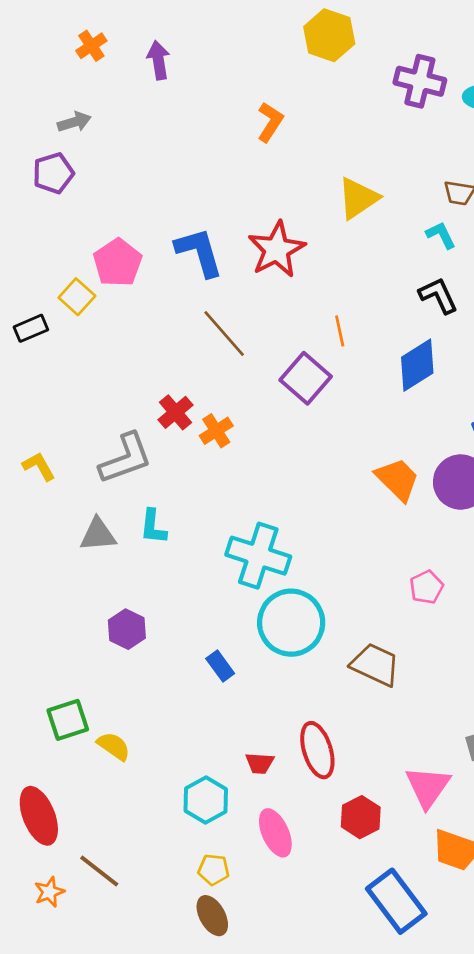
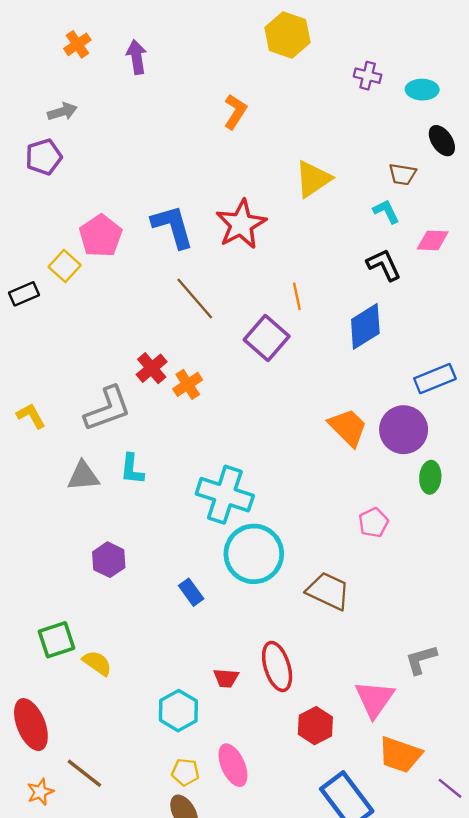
purple cross: (420, 81) -> (368, 76), size x0.6
pink ellipse: (275, 833) -> (233, 765), moved

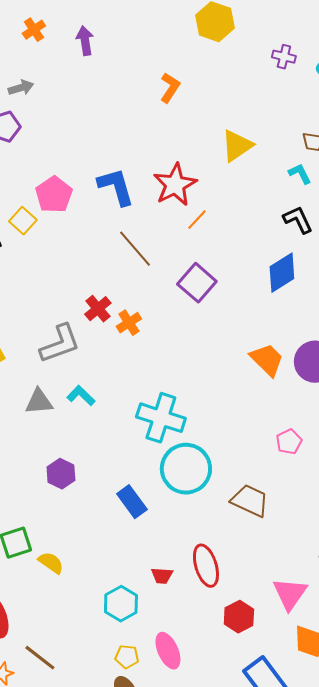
orange line: (297, 296) -> (197, 220), moved, turned 55
cyan L-shape: (132, 469) -> (81, 396), turned 128
blue rectangle: (191, 592) -> (132, 502), size x1.4

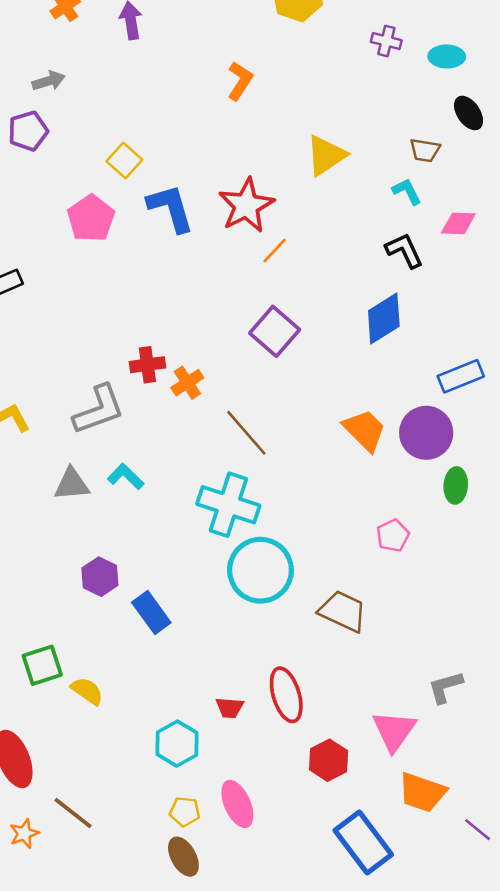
yellow square: (23, 221) -> (124, 161), moved
brown line: (135, 249) -> (246, 433), moved
red cross: (98, 309) -> (147, 365), turned 32
blue rectangle: (132, 502) -> (151, 613), moved

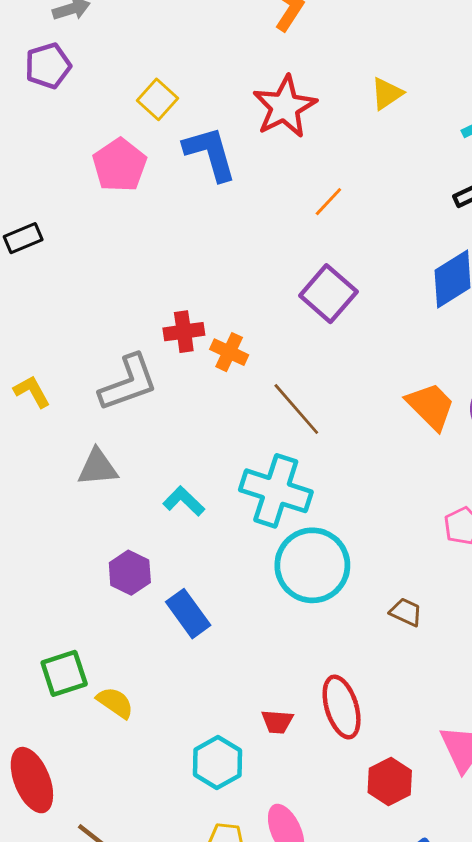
yellow triangle: (326, 155) -> (387, 94), size x0.7
red star: (246, 205) -> (285, 107), moved
orange cross: (187, 383) -> (229, 352), turned -32
cyan L-shape: (126, 476) -> (184, 501), moved
brown trapezoid: (343, 611) -> (406, 612), size x0.6

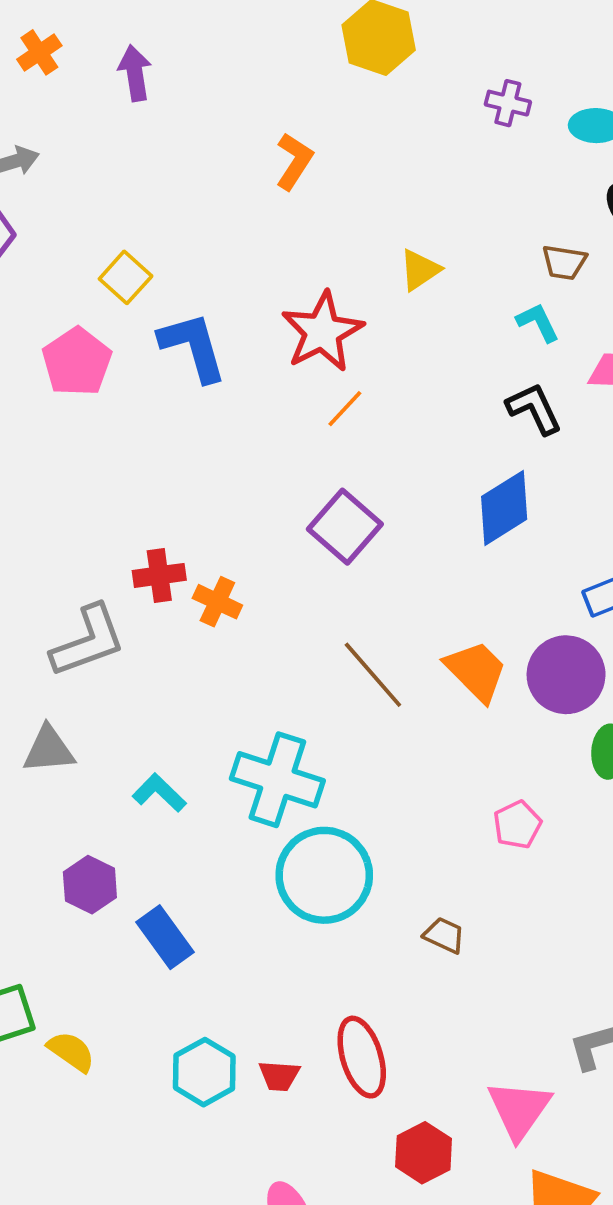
red star: (285, 107) -> (322, 332), moved
brown line: (296, 409) -> (373, 675), moved
cyan hexagon: (217, 763) -> (204, 1072), moved

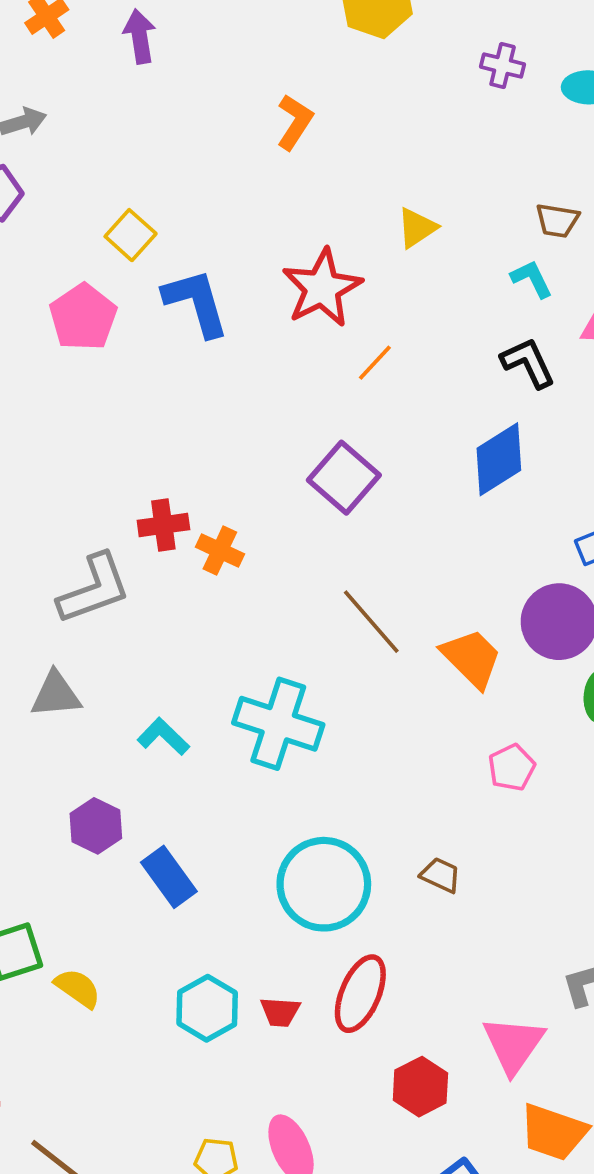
orange line: (345, 409) -> (375, 363), moved
orange trapezoid: (476, 671) -> (472, 658), moved
cyan circle: (324, 875) -> (324, 884), moved
red ellipse: (362, 1057) -> (360, 994), turned 40

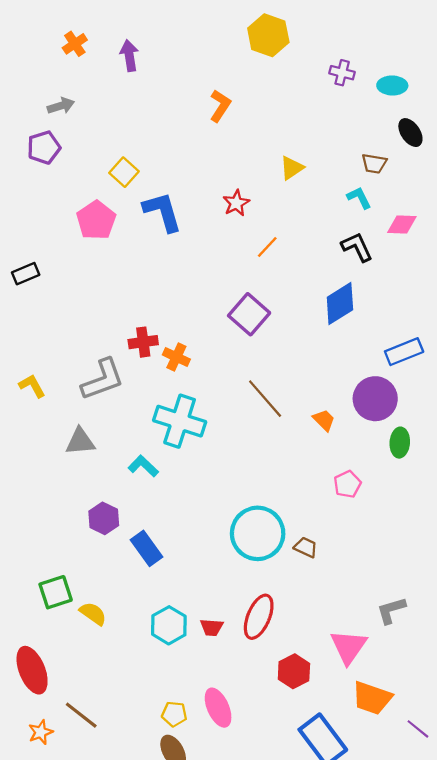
red star: (322, 288) -> (236, 203), size x0.6
orange trapezoid: (472, 658) -> (324, 420), size x0.6
cyan cross: (278, 724) -> (180, 421), moved
cyan circle: (324, 884) -> (258, 533), moved

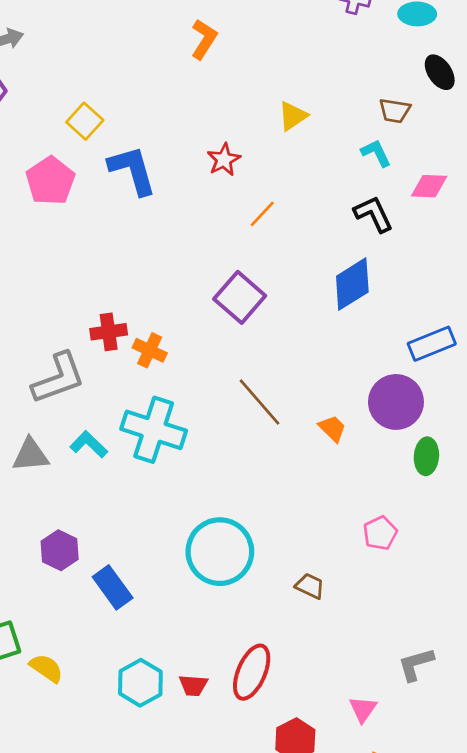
cyan L-shape: (143, 466) -> (89, 444), moved
pink pentagon: (347, 484) -> (380, 533), moved
cyan circle: (258, 533) -> (220, 552), moved
pink triangle: (348, 647) -> (363, 709), size x0.6

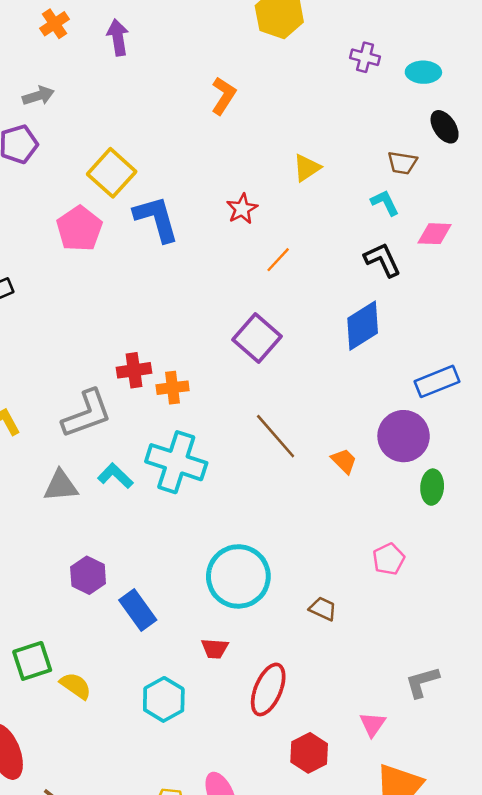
yellow square: (85, 121) -> (112, 173), size x1.4
orange cross: (150, 350) -> (173, 388), turned -32
red trapezoid: (193, 685) -> (215, 649), moved

